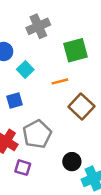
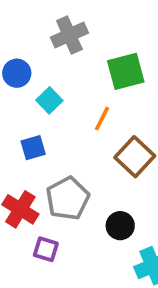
orange line: (60, 81) -> (102, 119), turned -49
black circle: (72, 162) -> (120, 226), moved

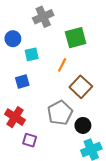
cyan square: (49, 100) -> (32, 54), turned 32
gray pentagon: (68, 198) -> (60, 113), moved
black circle: (120, 226) -> (83, 125), moved

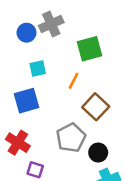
blue circle: (13, 39) -> (27, 33), moved
blue square: (22, 82) -> (27, 101), size x1.5

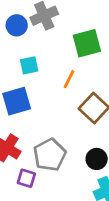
gray pentagon: (71, 138) -> (50, 155), moved

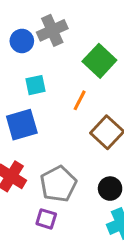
green square: (87, 43) -> (99, 61), turned -32
purple square: (26, 178) -> (46, 219), moved

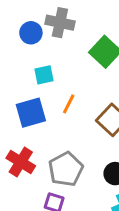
gray cross: (52, 30) -> (60, 23), turned 36
orange line: (80, 100) -> (69, 104), moved

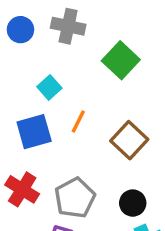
blue circle: (31, 33) -> (20, 30), moved
cyan square: (44, 75) -> (49, 87), turned -30

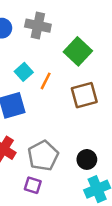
orange line: (78, 121) -> (46, 81), moved
brown square: (129, 140) -> (84, 95), moved, turned 32

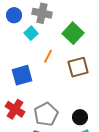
cyan square: (24, 72) -> (31, 33), moved

